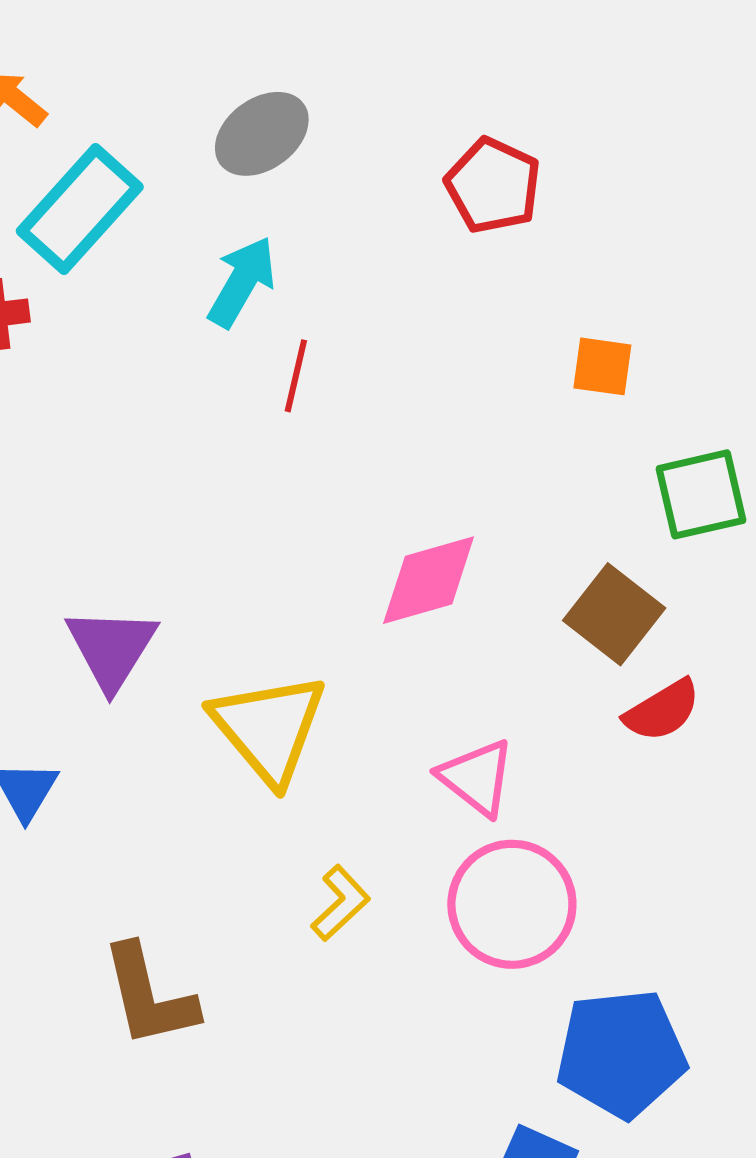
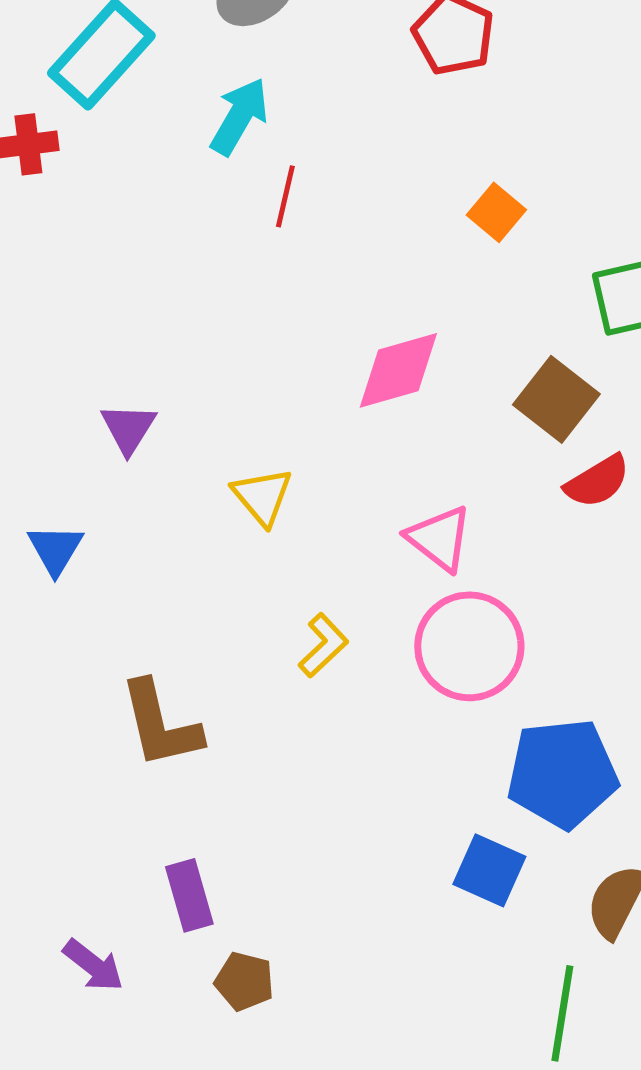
orange square: (602, 366) -> (496, 212), moved, turned 32
purple triangle: (111, 648) -> (128, 428), size x0.7
yellow triangle: (269, 728) -> (262, 496), size x0.6

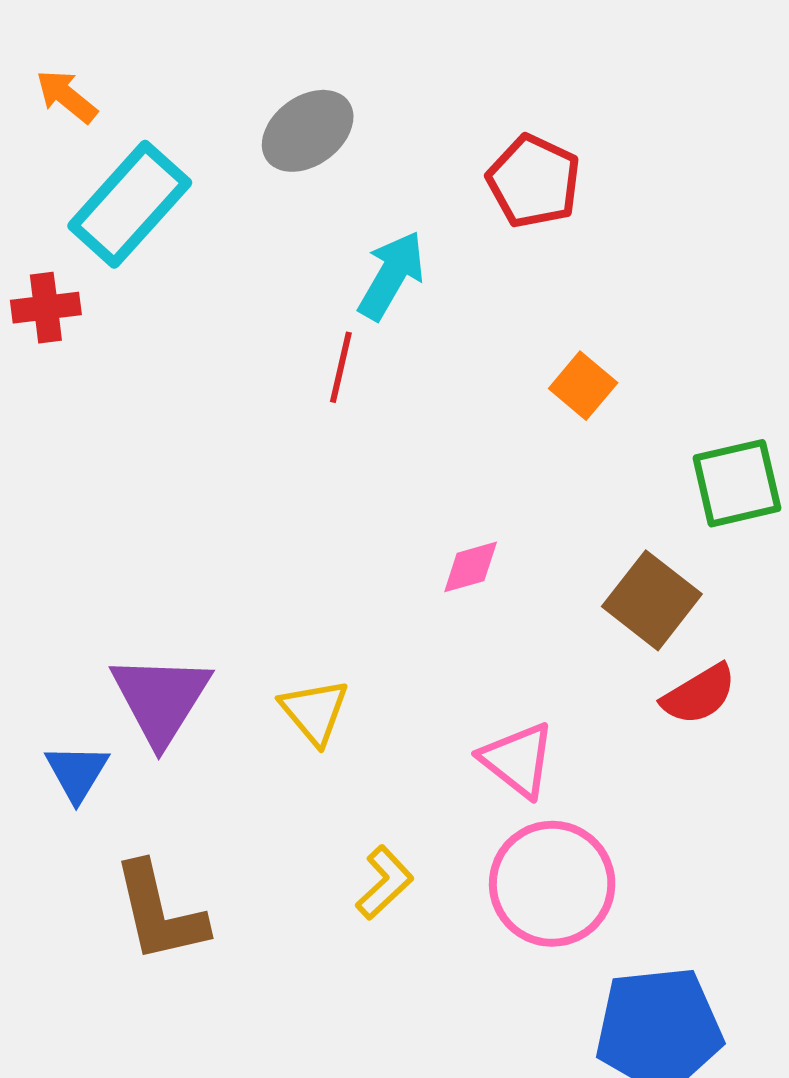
cyan arrow: (239, 116) -> (391, 275), moved
pink diamond: (398, 370) -> (471, 567), size x0.6
purple triangle: (128, 428) -> (161, 699), moved, size x1.6
brown L-shape: (160, 724) -> (160, 912), moved

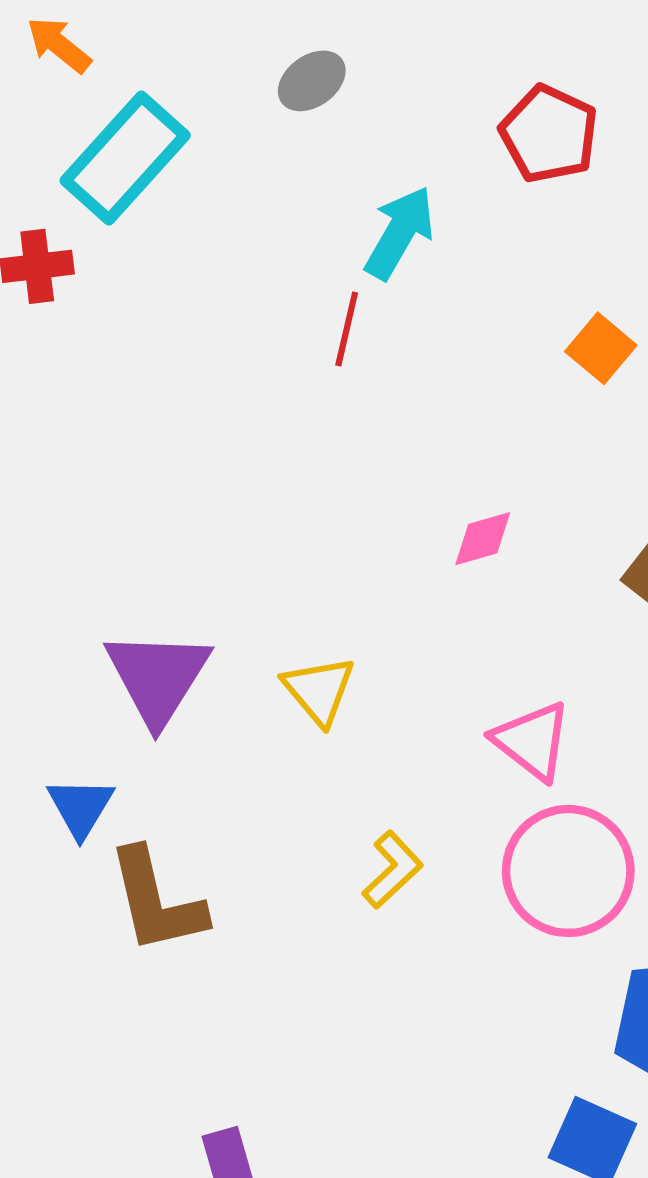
gray ellipse: (308, 131) -> (312, 81), size x0.7
blue triangle: (77, 772) -> (81, 807), moved

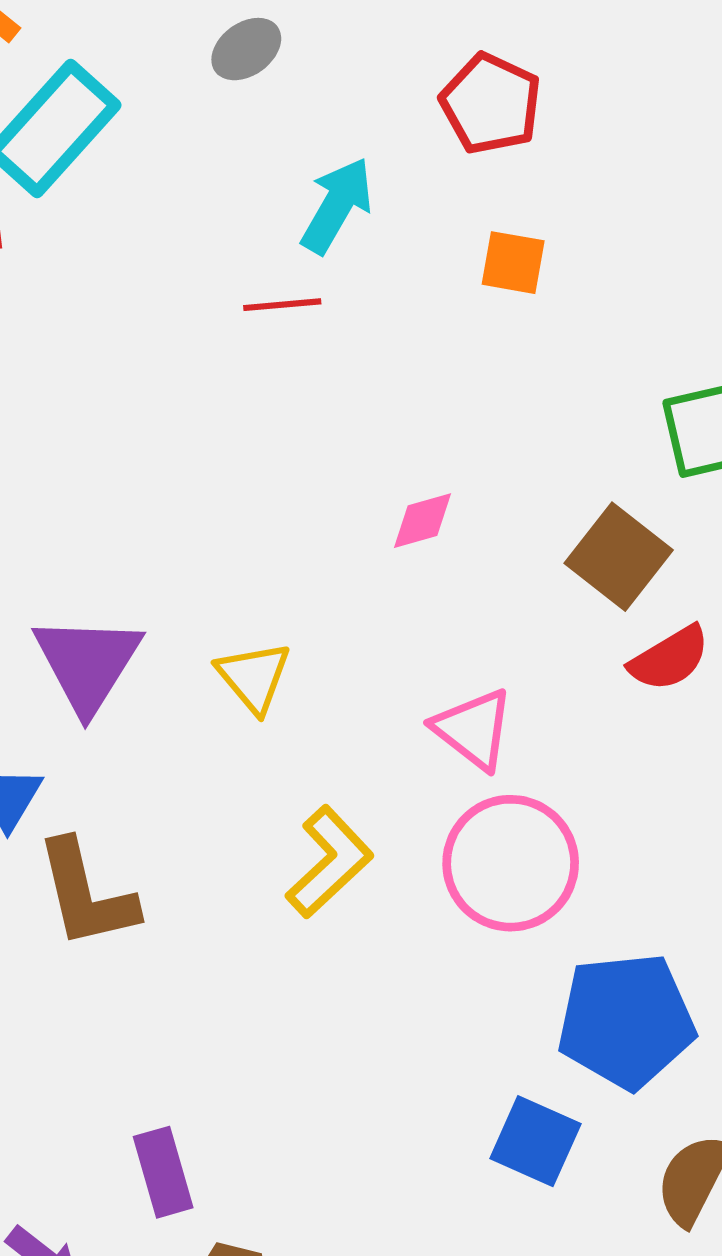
red line: (347, 329) -> (282, 305), turned 72
orange square: (601, 348) -> (513, 263), moved, turned -30
yellow L-shape: (392, 870) -> (329, 862), size x1.4

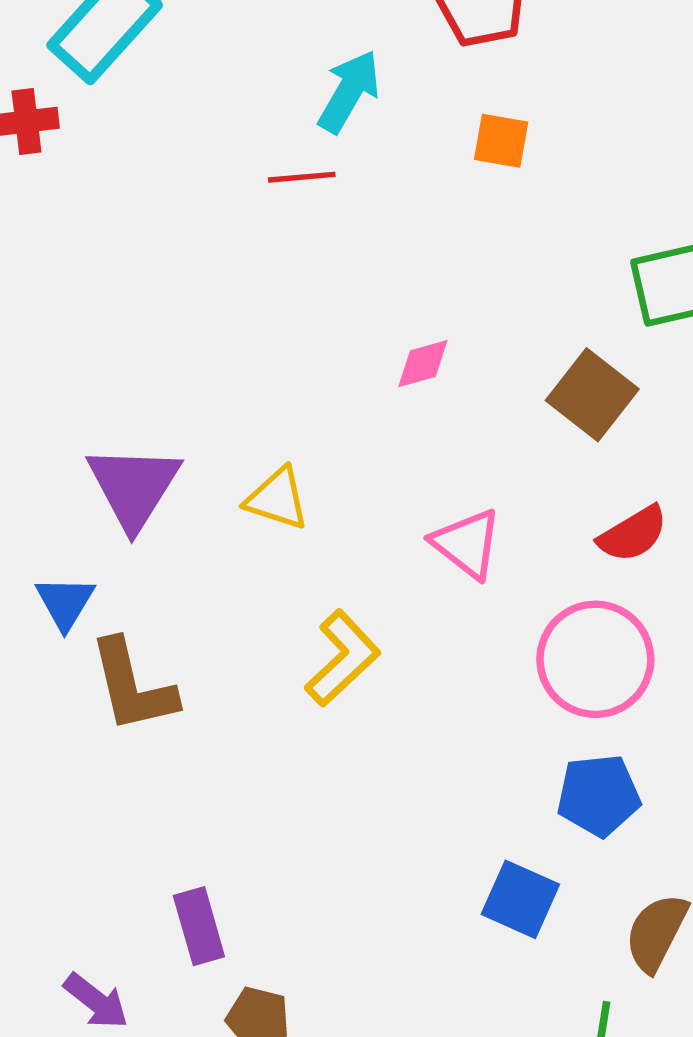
red semicircle: (669, 658) -> (633, 534), moved
yellow triangle: (254, 677) -> (277, 499), turned -32
pink circle: (511, 863) -> (595, 659), moved
blue pentagon: (626, 1021) -> (599, 795), size x0.7

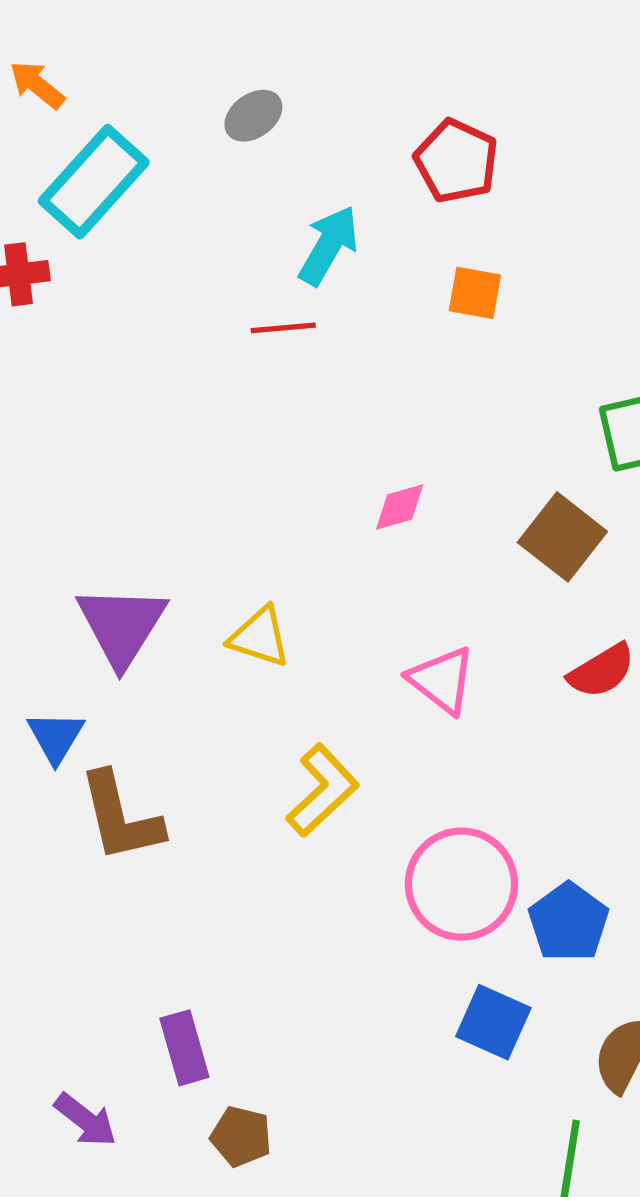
pink circle: (595, 659) -> (461, 884), moved
blue pentagon: (599, 795) -> (569, 922), turned -30

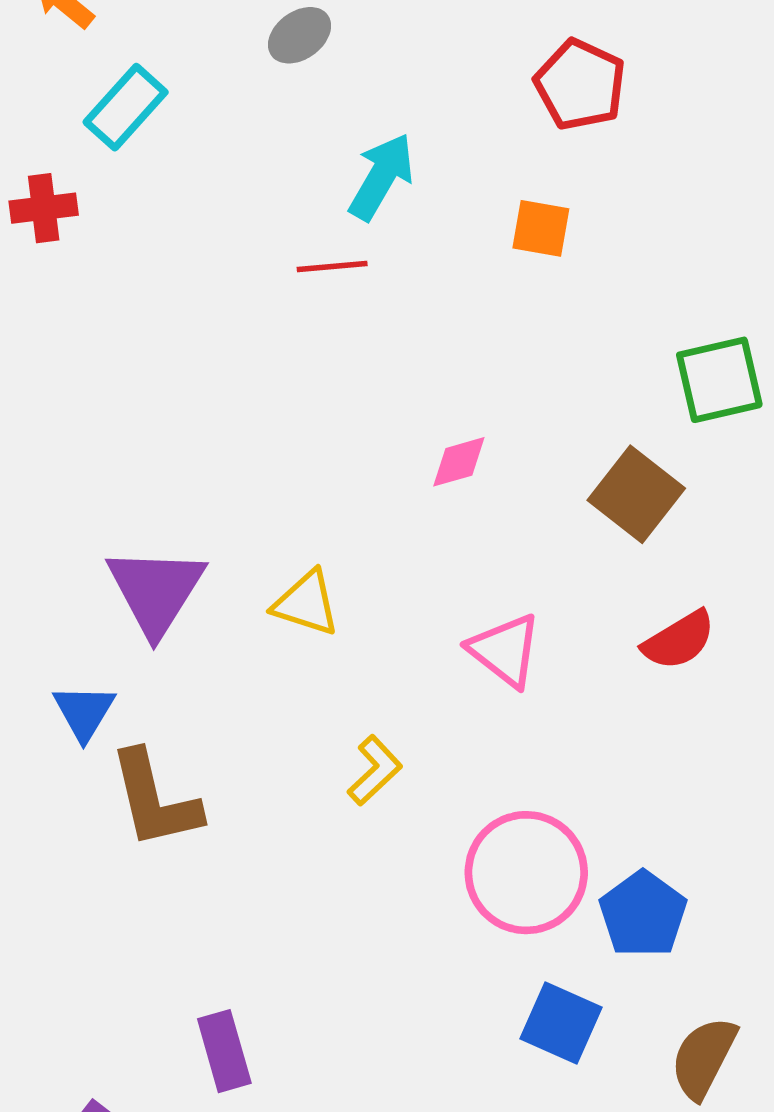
red pentagon: (456, 161) -> (580, 85), moved
cyan rectangle: (94, 182) -> (126, 107), size x0.7
yellow L-shape: (322, 790) -> (375, 770), size x0.7

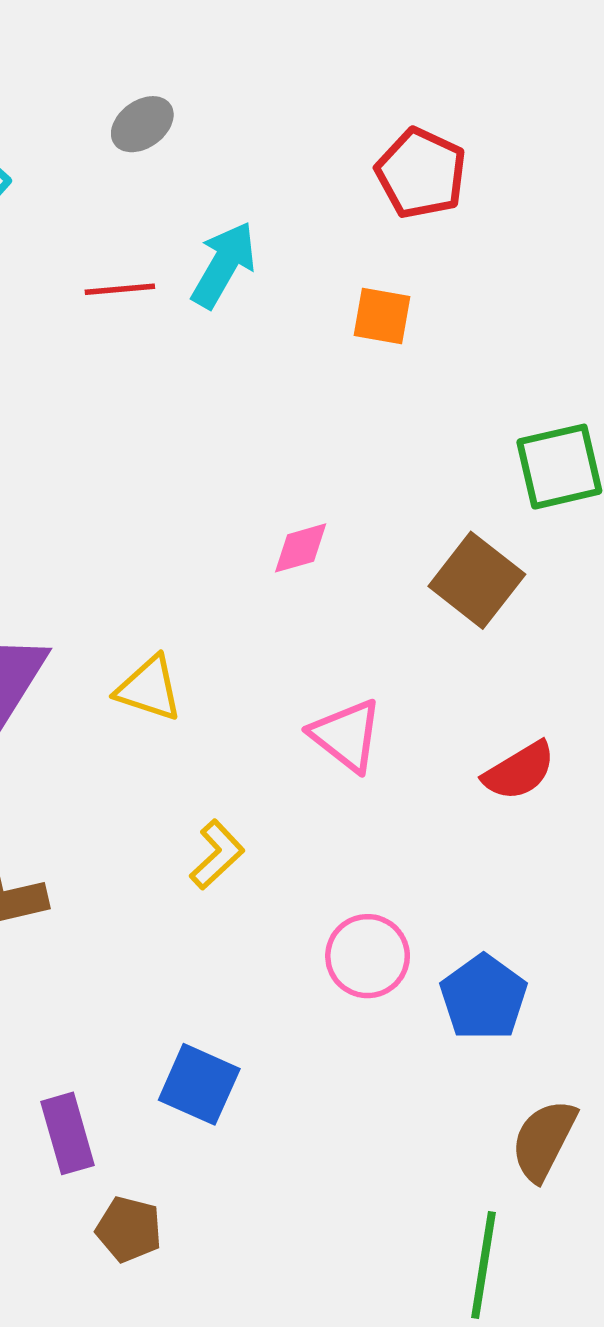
red line: (332, 266) -> (120, 289), moved
red semicircle: (679, 640) -> (519, 771), moved
pink circle: (526, 873) -> (368, 956), size x0.7
blue square: (561, 1023) -> (199, 1084), moved

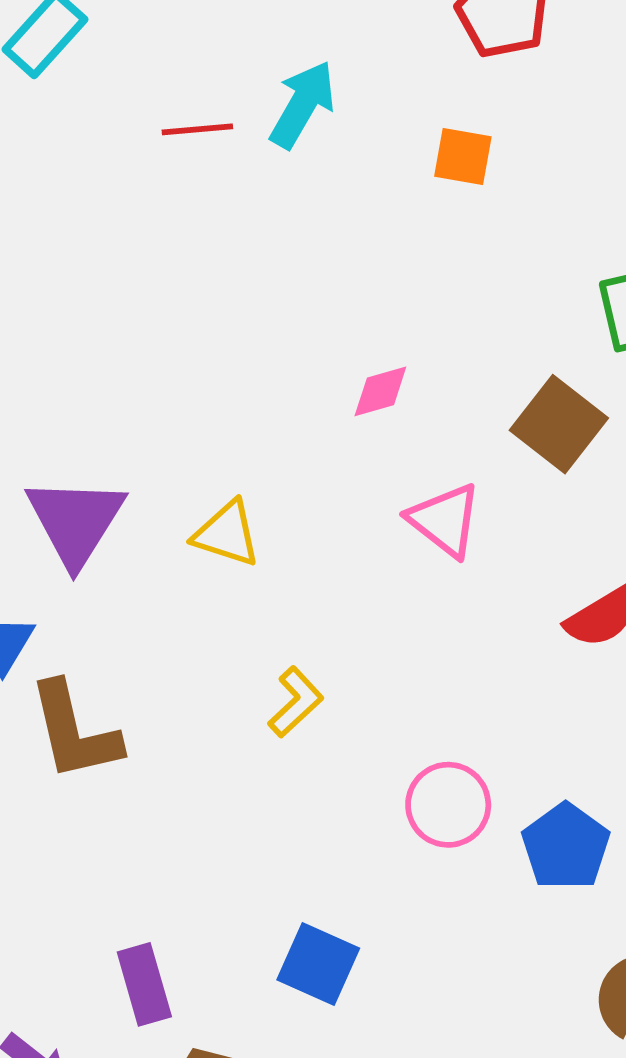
pink triangle: (346, 735) -> (445, 520), moved
blue square: (199, 1084) -> (318, 964), moved

